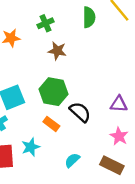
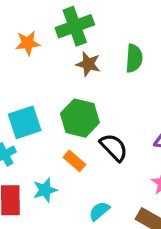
green semicircle: (89, 17) -> (134, 58), moved
green cross: (45, 23) -> (75, 26), size x1.6

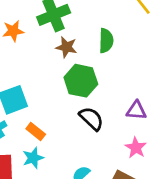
green hexagon: (80, 118) -> (81, 81), moved
orange rectangle: (74, 161) -> (36, 132), moved

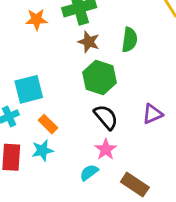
purple triangle: (136, 110) -> (152, 114), turned -35
pink star: (136, 148) -> (106, 149), moved

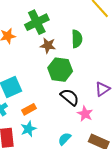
orange rectangle: (48, 124) -> (29, 109), turned -64
pink star: (106, 149) -> (85, 114), moved

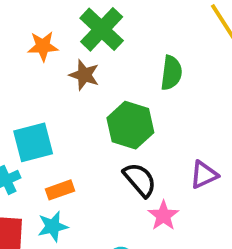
green cross: (37, 22) -> (102, 29), turned -30
brown star: (48, 45) -> (84, 75), moved

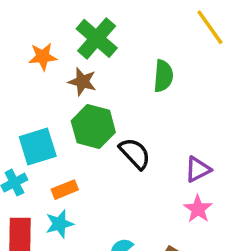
green hexagon: (130, 125) -> (93, 127), moved
black semicircle: (140, 180) -> (135, 153), moved
pink star: (163, 216) -> (198, 209), moved

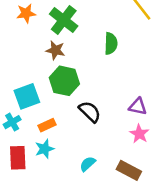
orange star: (43, 57) -> (26, 13), moved
black semicircle: (135, 153) -> (90, 112), moved
purple triangle: (198, 169) -> (138, 107), turned 42

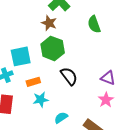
green semicircle: (111, 44) -> (94, 24), turned 150
cyan star: (45, 149) -> (41, 100), moved

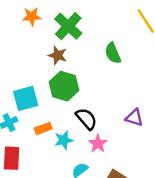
cyan star: (41, 100) -> (64, 140), moved
pink star: (106, 100) -> (98, 144), moved

